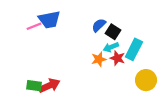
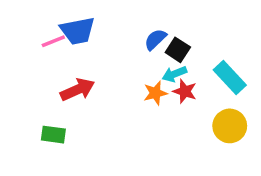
cyan rectangle: (134, 49) -> (230, 78), moved, turned -70
red arrow: (49, 86) -> (78, 90), moved

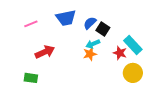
blue trapezoid: (78, 31) -> (66, 18), moved
cyan arrow: (174, 74) -> (93, 44), moved
red star: (185, 91) -> (120, 53), moved

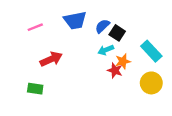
red star: (120, 53) -> (115, 70), moved
orange star: (90, 54) -> (123, 61), moved

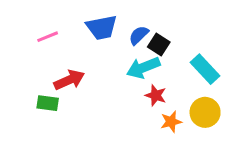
cyan arrow: (106, 50) -> (143, 68), size x1.5
orange star: (123, 61) -> (171, 122), moved
green rectangle: (35, 89) -> (48, 103), moved

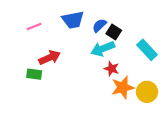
yellow circle: (205, 112) -> (147, 92), moved
orange star: (171, 122) -> (123, 87), size x1.5

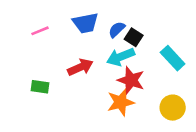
red arrow: (50, 58) -> (80, 67), moved
red star: (112, 69) -> (131, 80), size x1.5
orange star: (123, 87) -> (121, 102), moved

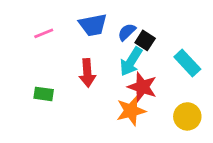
cyan arrow: (121, 57) -> (131, 62), turned -36
red arrow: (80, 67) -> (87, 73), turned 110

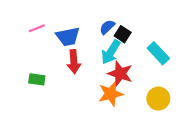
blue trapezoid: (93, 25) -> (68, 37), moved

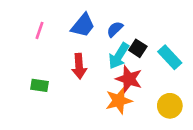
pink line: (37, 28) -> (40, 30), turned -49
black square: (123, 34) -> (138, 48), moved
blue trapezoid: (68, 37) -> (83, 25), moved, turned -40

